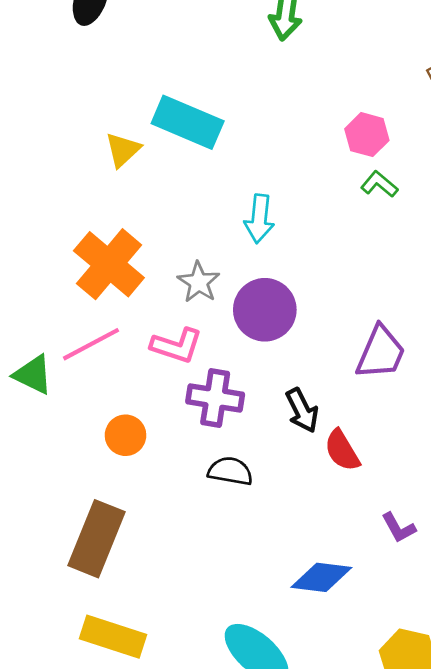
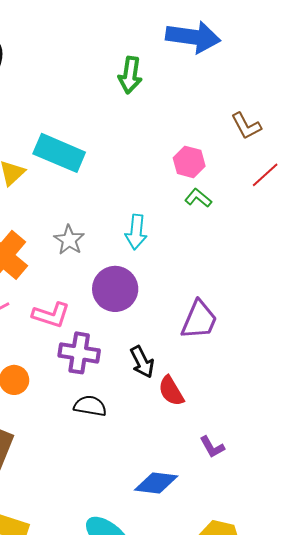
cyan arrow: (259, 219) -> (136, 232), moved
gray star: (199, 282) -> (69, 240), moved

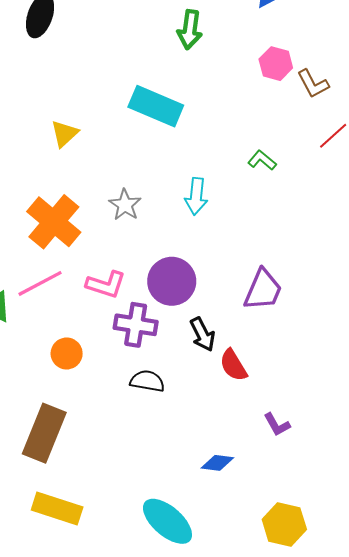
cyan rectangle: (59, 153) -> (156, 106), moved
pink hexagon: (189, 162) -> (276, 64), moved
purple circle: (115, 289) -> (172, 281), moved
blue diamond: (156, 483) -> (217, 463), size x0.7

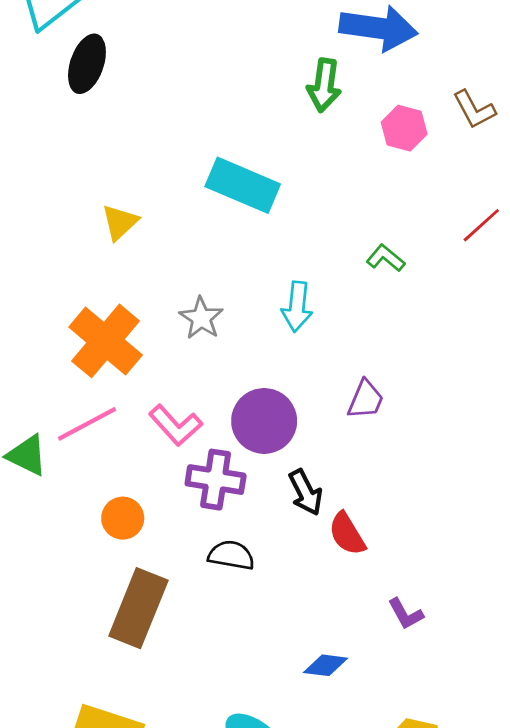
green arrow: (190, 30) -> (324, 85), moved
brown L-shape: (313, 84) -> (474, 110), moved
pink L-shape: (106, 284) -> (176, 425), turned 30
purple trapezoid: (263, 290) -> (366, 400), moved, size x0.7
brown rectangle: (44, 433) -> (138, 608), moved

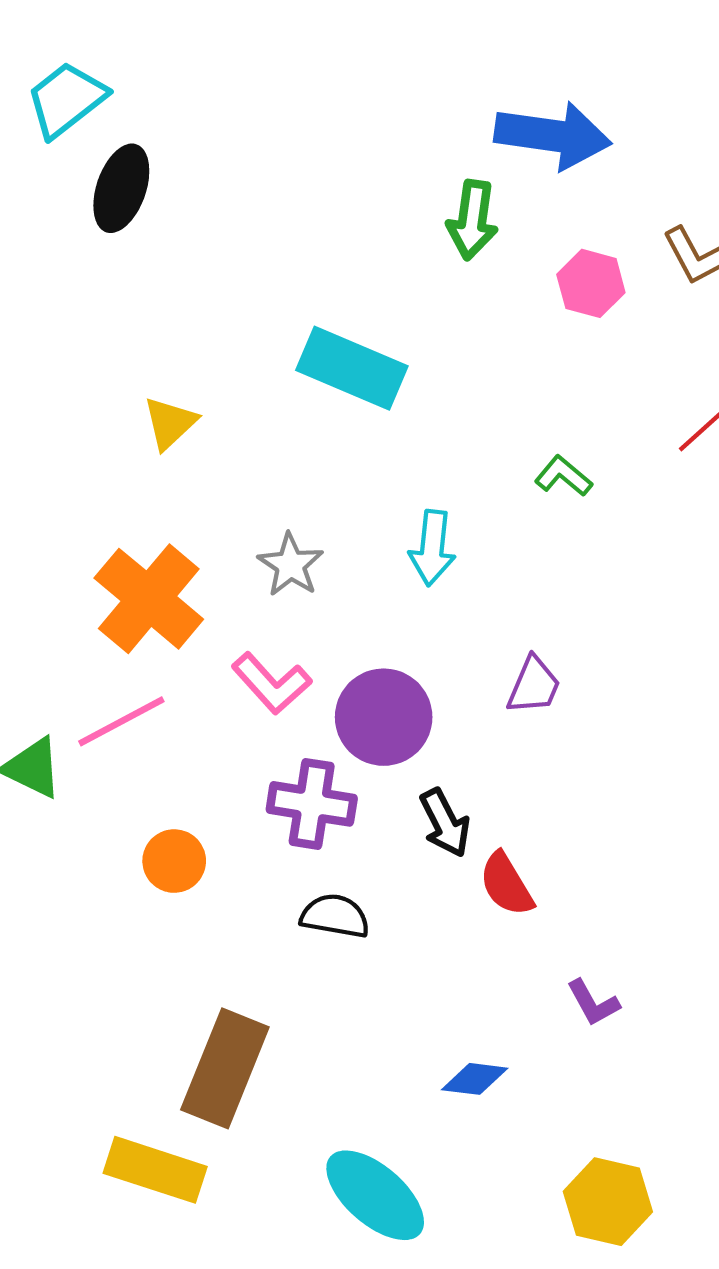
pink L-shape: (176, 425) -> (271, 683), moved
brown rectangle: (138, 608) -> (225, 1068), moved

